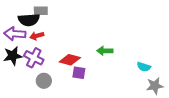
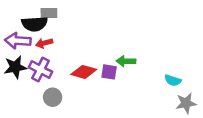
purple square: (79, 73) -> (109, 72), moved

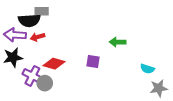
green arrow: (126, 61) -> (118, 42), moved
purple cross: (41, 70) -> (32, 76), moved
red diamond: (84, 72) -> (54, 64), moved

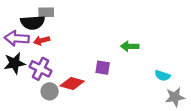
red diamond: (54, 64) -> (72, 83), moved
purple cross: (32, 76) -> (40, 69), moved

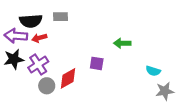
gray rectangle: (46, 12) -> (61, 17), moved
purple cross: (40, 69) -> (38, 65), turned 30
red diamond: (72, 83) -> (68, 78), turned -45

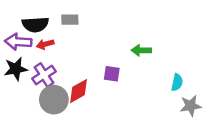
cyan semicircle: (153, 71) -> (177, 82), turned -96
gray circle: (47, 86) -> (54, 100), size x1.5

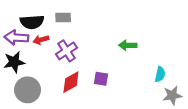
purple square: (112, 74) -> (101, 79), moved
purple cross: (44, 75) -> (66, 51), moved
gray circle: (54, 100) -> (28, 90), moved

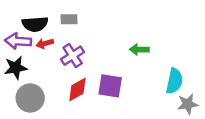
cyan semicircle: (160, 74) -> (174, 81), size x1.5
purple square: (101, 79) -> (110, 86), size x1.5

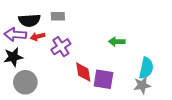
purple square: (110, 86) -> (104, 79), moved
red diamond: (77, 90) -> (83, 72), moved, turned -70
gray star: (188, 104) -> (142, 85), moved

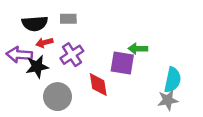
purple arrow: (15, 35) -> (19, 55), moved
black star: (13, 57) -> (37, 67), moved
purple square: (104, 79) -> (122, 63), moved
gray circle: (25, 82) -> (58, 97), moved

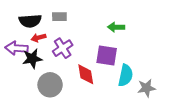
green arrow: (138, 49) -> (116, 27), moved
cyan semicircle: (173, 80) -> (126, 75), moved

